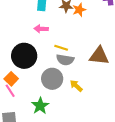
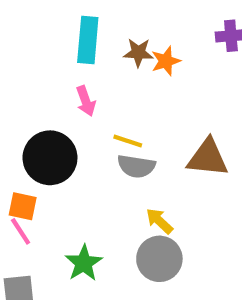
pink arrow: (41, 29) -> (86, 101), turned -112
orange square: (11, 79) -> (23, 206), turned -32
gray circle: (52, 79) -> (159, 259), moved

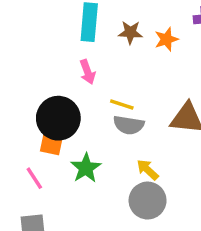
orange star: (166, 61) -> (166, 39), moved
orange square: (23, 206) -> (51, 144), moved
green star: (84, 263) -> (86, 168), moved

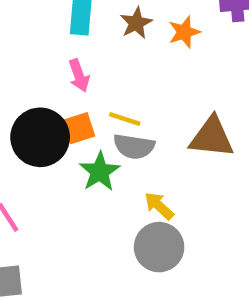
brown star: (130, 32) -> (136, 23), turned -30
orange square: (51, 144) -> (79, 128), moved, turned -30
green star: (86, 168) -> (100, 172), moved

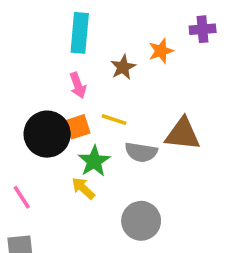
brown star: (136, 23) -> (123, 67), moved
gray semicircle: (134, 146) -> (141, 152), moved
yellow arrow: (159, 206) -> (83, 188), moved

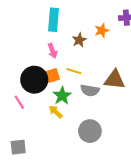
pink line: (22, 197) -> (19, 102), moved

